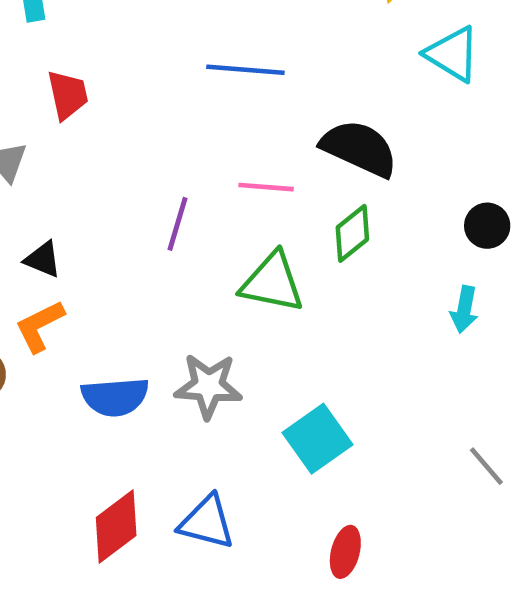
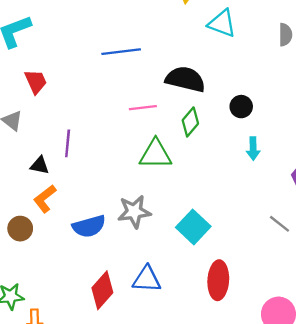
purple line: (177, 224) -> (68, 143), moved
black circle: (487, 226) -> (241, 107), moved
red ellipse: (345, 552) -> (218, 280), size x1.5

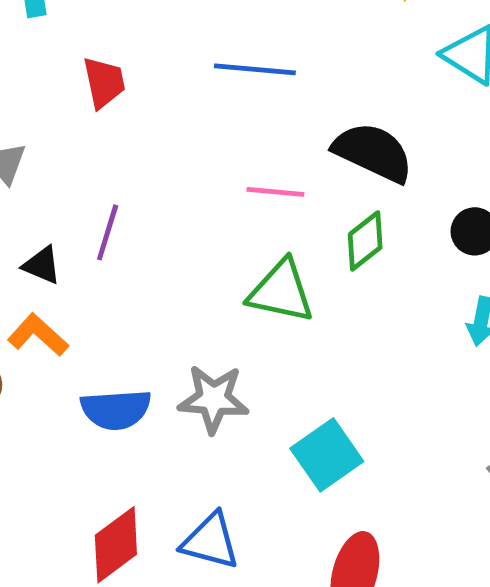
red trapezoid: (36, 82) -> (104, 82), moved
orange L-shape: (45, 199) -> (38, 335), turned 68

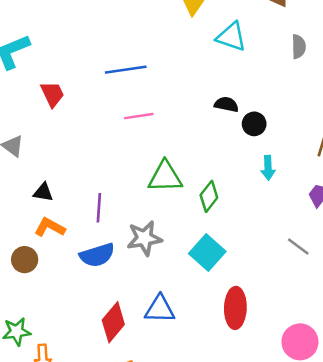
black semicircle: (373, 152) -> (226, 104), moved, size x0.6
pink line: (275, 192) -> (139, 116), moved
purple line: (108, 232) -> (99, 208), moved
green diamond: (365, 241) -> (209, 196), moved

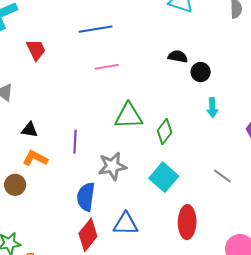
gray line: (298, 246) -> (222, 176), moved
blue semicircle: (97, 255) -> (86, 197), moved, turned 116

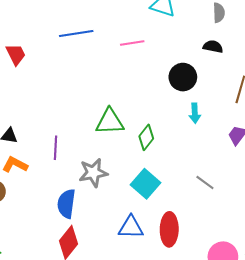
black semicircle: (178, 56) -> (213, 47), moved
pink line: (107, 67) -> (132, 43), moved
black circle: (201, 72) -> (183, 77), size x1.4
blue triangle: (126, 224) -> (131, 227), moved

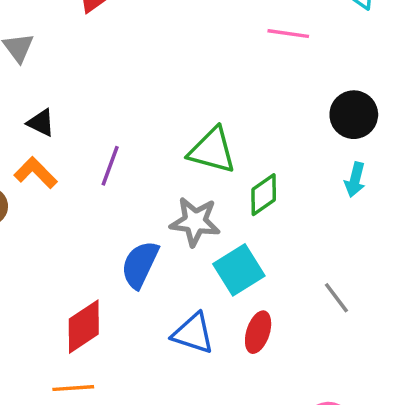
gray star: (93, 173) -> (195, 222), moved
blue semicircle: (66, 204) -> (140, 265), moved
red ellipse: (169, 229) -> (258, 332), moved, size x0.7

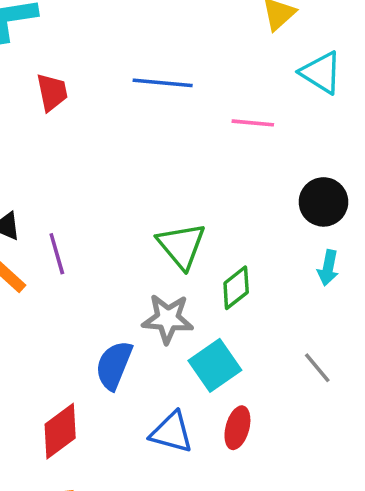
green triangle: (212, 151) -> (181, 246), turned 38
purple line: (110, 166) -> (57, 254), moved, turned -33
gray line: (336, 298) -> (317, 368), moved

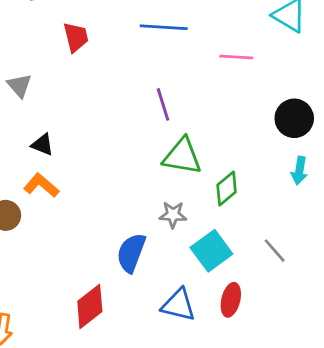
green triangle: (181, 246) -> (182, 156), turned -39
purple line: (57, 254) -> (163, 104), moved
gray star: (168, 319) -> (173, 215), size x0.7
gray line: (317, 368) -> (275, 251), moved

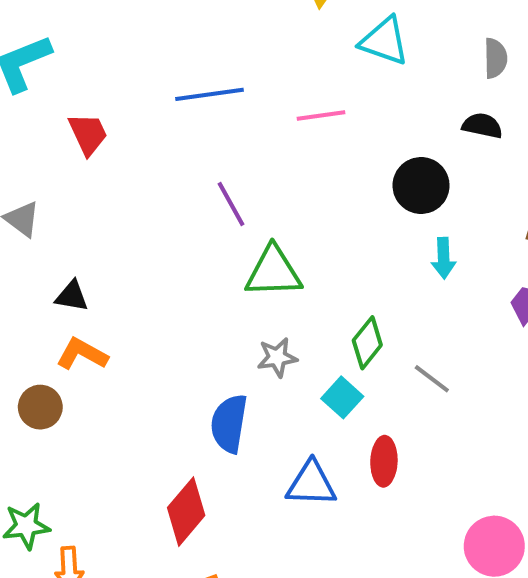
green diamond: (227, 189) -> (367, 343), moved
cyan square: (211, 251) -> (342, 397), size x0.7

